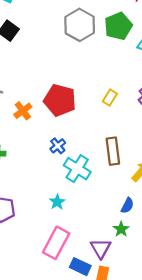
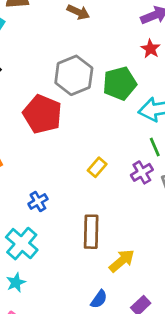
red pentagon: (60, 100) -> (42, 114), moved
blue cross: (58, 146) -> (38, 201), moved
cyan cross: (77, 169) -> (22, 244), moved

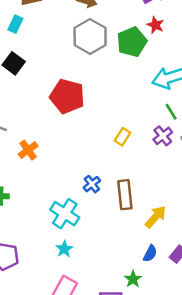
gray hexagon: (74, 75) -> (90, 36), moved
green pentagon: (120, 83) -> (132, 42), moved
blue cross: (38, 201) -> (92, 184), moved
blue semicircle: (99, 299) -> (150, 253), moved

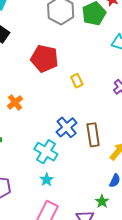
yellow rectangle: (122, 137) -> (77, 81), moved, turned -56
blue cross: (92, 184) -> (67, 127), size x1.5

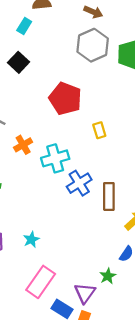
cyan cross: (46, 152) -> (55, 158), moved, turned 35
cyan star: (47, 180) -> (31, 239), moved

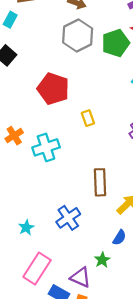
blue cross: (79, 183) -> (68, 218), moved
purple triangle: (85, 293) -> (81, 277), turned -40

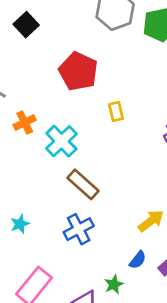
cyan cross: (46, 147) -> (61, 141), turned -32
brown rectangle: (100, 182) -> (83, 184), moved, turned -52
cyan star: (26, 228) -> (20, 224), moved

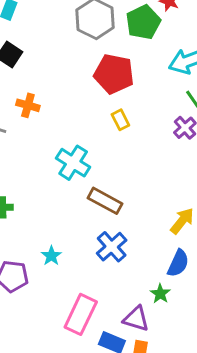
red pentagon: (78, 71) -> (114, 74), moved
orange cross: (25, 122) -> (28, 105), moved, turned -35
blue semicircle: (138, 260) -> (178, 263), size x1.4

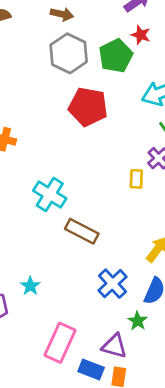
yellow rectangle: (120, 120) -> (136, 179), moved, turned 30
blue cross: (112, 247) -> (113, 284), moved

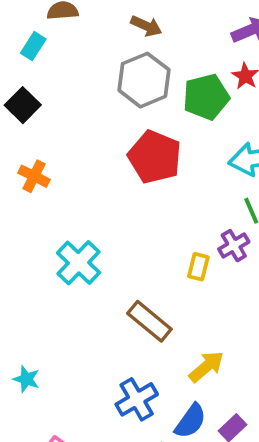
brown rectangle: (82, 231) -> (149, 321), moved
cyan star: (30, 286) -> (26, 379), turned -30

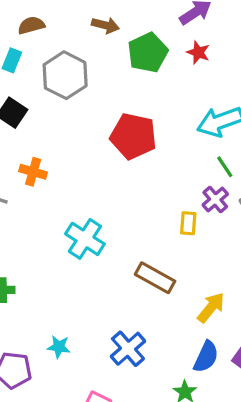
gray hexagon: (144, 80) -> (65, 75), moved
green pentagon: (206, 97) -> (148, 53), moved
blue cross: (137, 399) -> (128, 349), moved

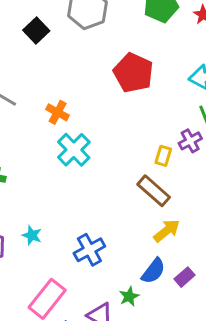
orange cross: (33, 172) -> (58, 112), moved
brown rectangle: (155, 278) -> (154, 191), moved

